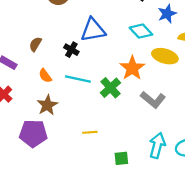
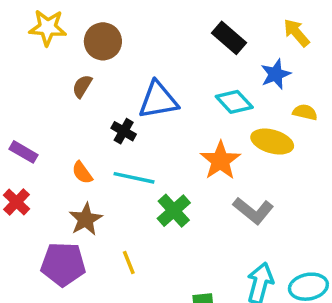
brown semicircle: (35, 44) -> (82, 86), moved
green cross: (110, 88) -> (174, 211), moved
yellow line: (90, 132) -> (129, 262), moved, turned 72

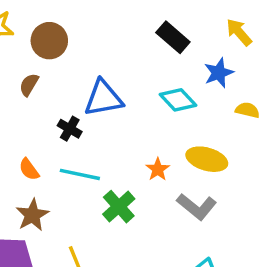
yellow ellipse: (272, 142) -> (207, 159), moved
orange star: (220, 161) -> (158, 169), moved, size x0.6

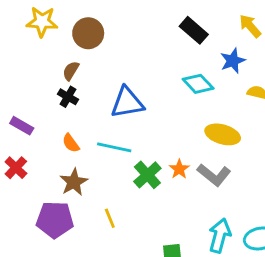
blue triangle: (104, 98) -> (127, 103), moved
black cross: (70, 129) -> (68, 97), moved
orange star: (158, 169) -> (179, 169), moved

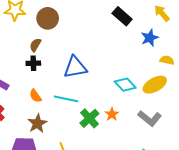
cyan diamond: (198, 84) -> (125, 85), moved
black cross: (68, 97) -> (33, 63), turned -32
yellow ellipse: (223, 134) -> (155, 85), moved, turned -45
gray L-shape: (214, 175) -> (150, 118), moved

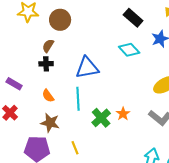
cyan diamond: (125, 85) -> (129, 50), moved
cyan line: (66, 99) -> (78, 99), turned 75
brown star: (37, 123) -> (50, 123), turned -30

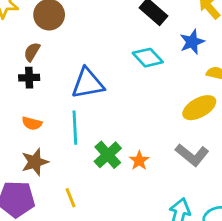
orange semicircle: (48, 96) -> (32, 123), turned -40
orange star: (123, 114) -> (139, 161), moved
brown star: (50, 123) -> (35, 162), turned -30

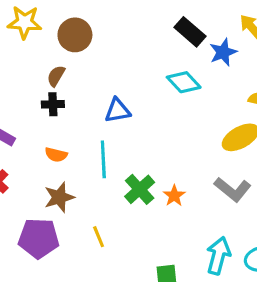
blue star: (192, 42) -> (223, 52), moved
blue triangle: (88, 83) -> (117, 111), size x0.7

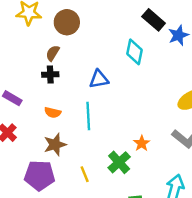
cyan diamond: (184, 82) -> (135, 52), moved, turned 55
green cross: (140, 189) -> (119, 162), moved

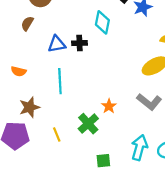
black cross: (50, 74) -> (80, 43), moved
blue triangle: (99, 79) -> (57, 44), moved
orange semicircle: (53, 112) -> (19, 71), moved

